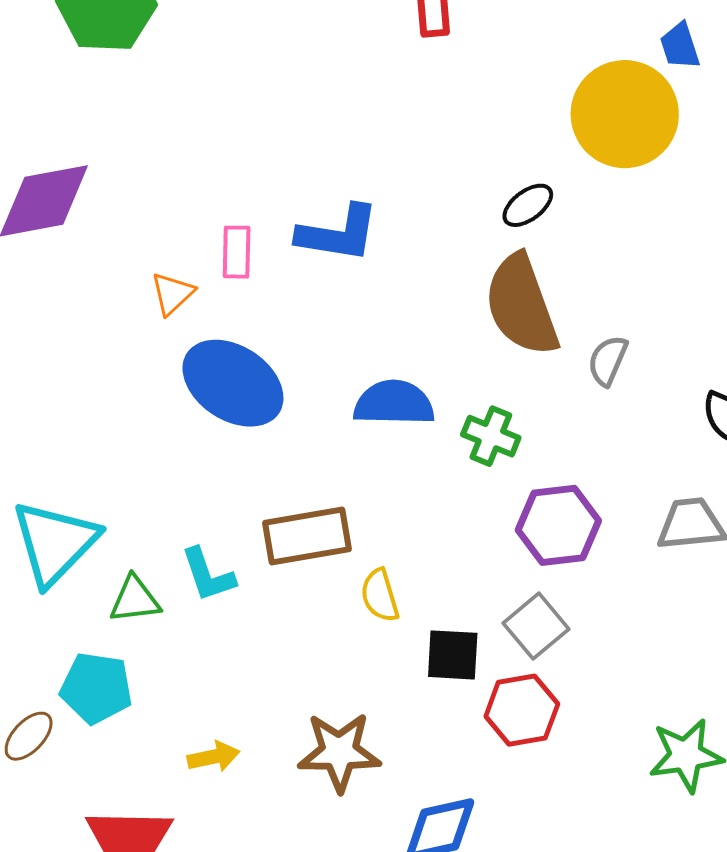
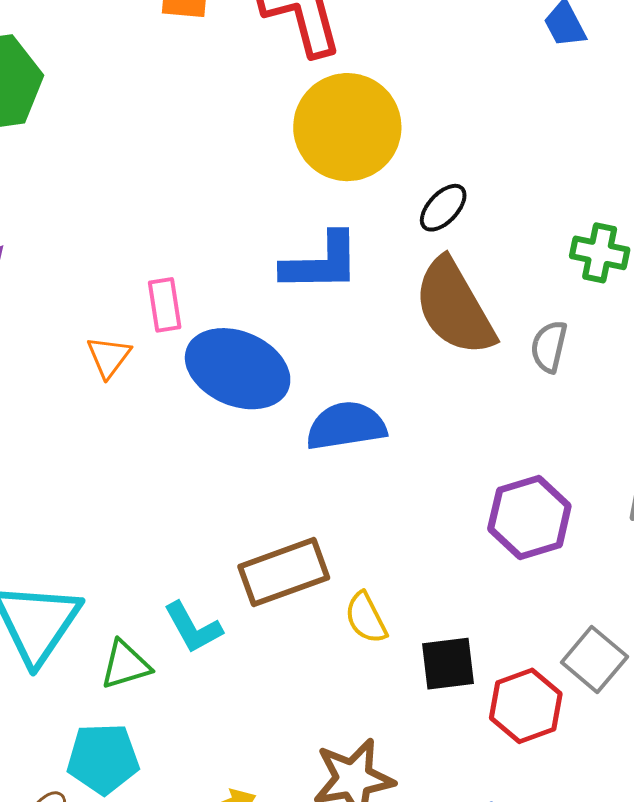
yellow circle: (625, 114) -> (347, 127), moved
blue L-shape: (338, 233) -> (321, 263), moved
blue ellipse: (233, 383) -> (238, 369), moved
green cross: (491, 436) -> (600, 253), moved
gray square: (536, 626) -> (594, 660), moved

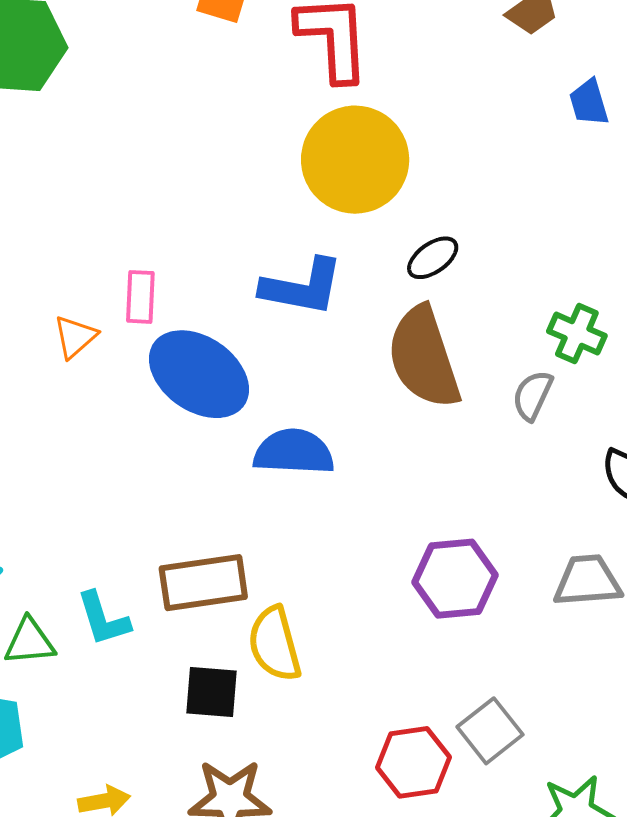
gray semicircle: (549, 347) -> (533, 395), moved
yellow semicircle: (366, 618) -> (275, 644), size x1.4
black square: (448, 664) -> (211, 692), moved

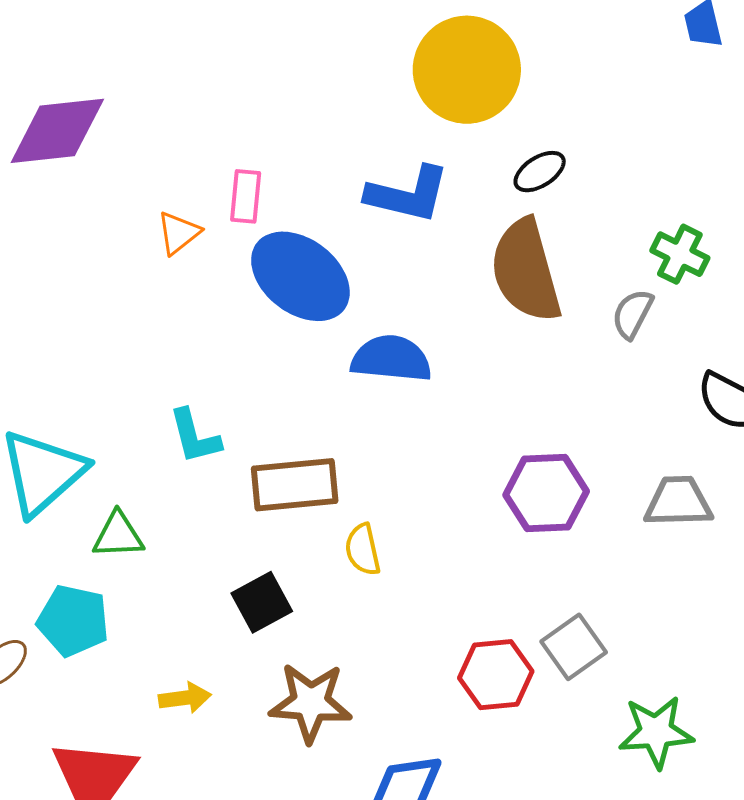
cyan L-shape: (103, 619) -> (195, 436), moved
yellow semicircle: (275, 644) -> (363, 550), size x0.7
black square: (211, 692) -> (262, 602), moved, turned -36

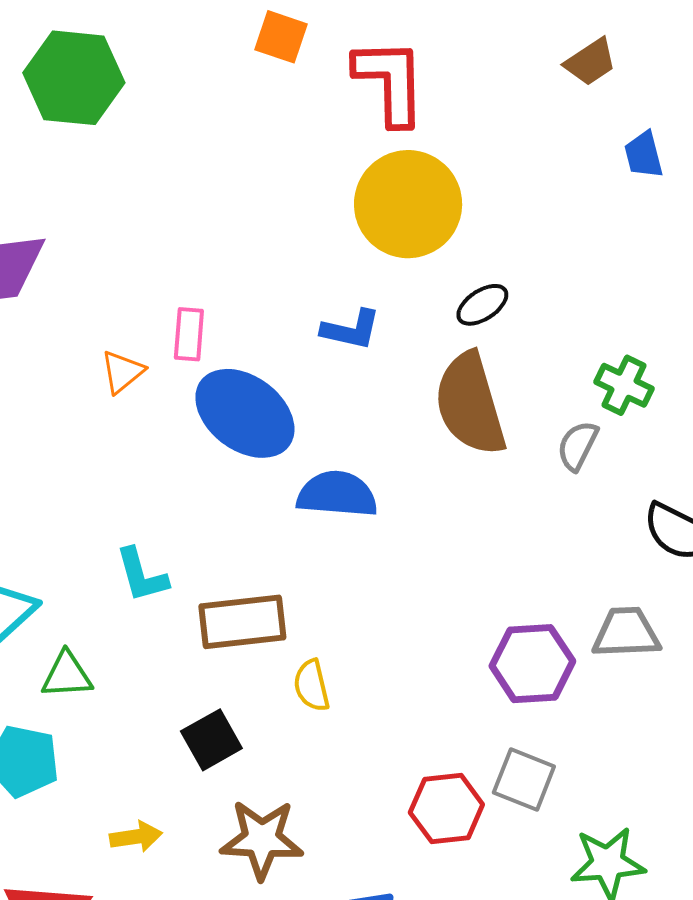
blue L-shape: (408, 194) -> (351, 330), size x0.7
purple hexagon: (546, 493) -> (532, 664), moved
gray square: (574, 647) -> (524, 779), turned -32

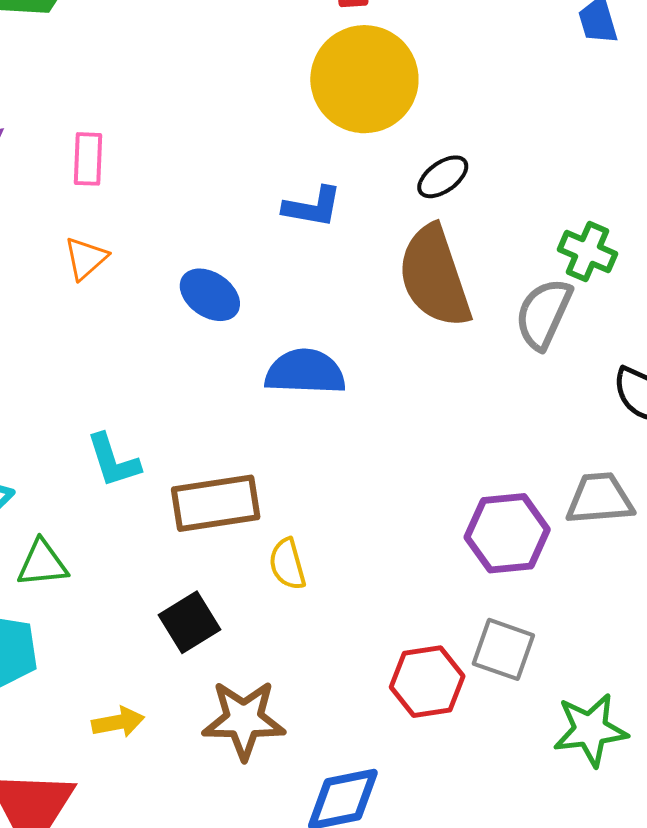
pink rectangle: (189, 334) -> (88, 159), moved
blue ellipse: (245, 413) -> (210, 295), size x0.6
gray semicircle: (578, 446) -> (544, 314), size x1.4

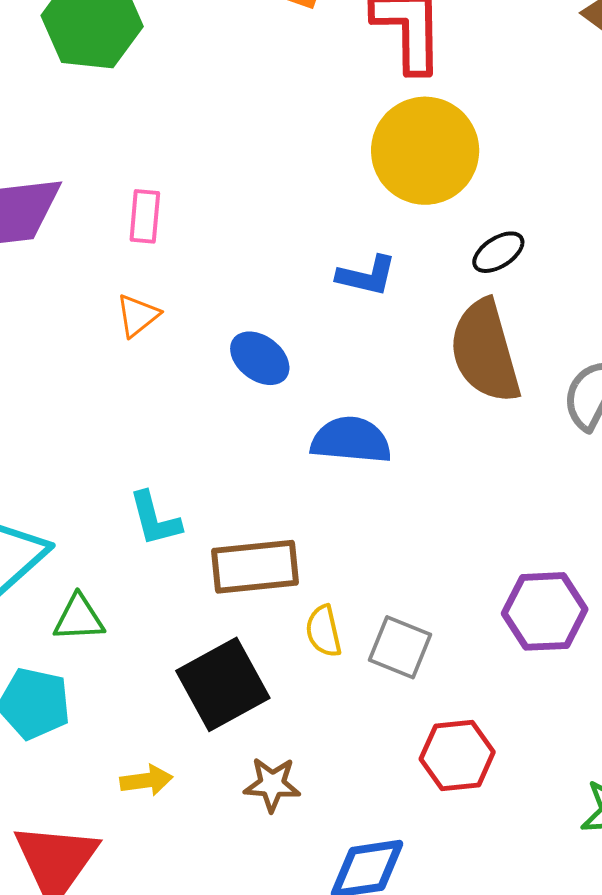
black square: (190, 622) -> (223, 684), size x1.5
gray square: (503, 649) -> (400, 647), moved
brown star: (244, 720) -> (272, 784), size x0.7

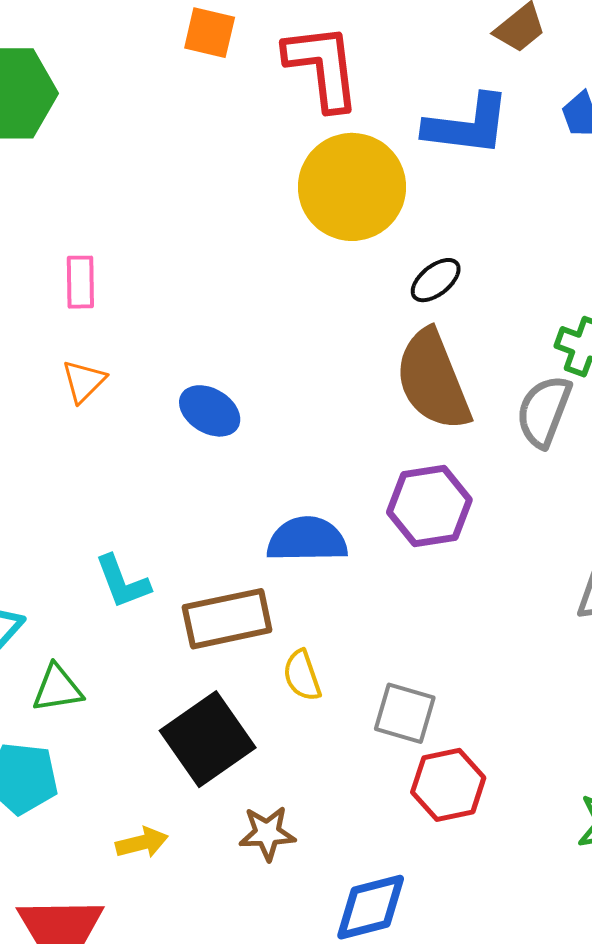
blue L-shape: (367, 276) -> (467, 125), moved, size x1.5
blue semicircle: (351, 440) -> (307, 540), moved
purple hexagon: (545, 611) -> (429, 506), moved
gray square: (400, 647) -> (405, 713), moved

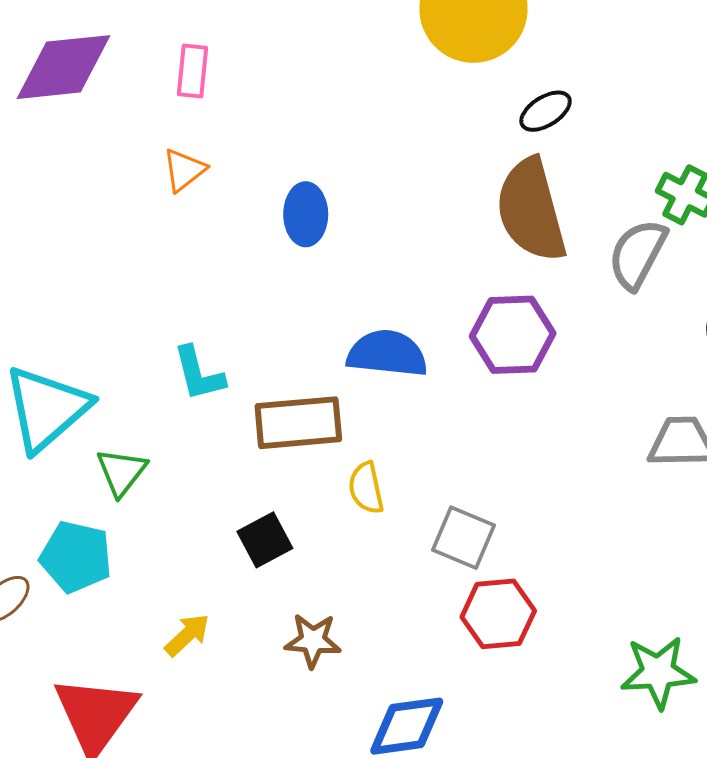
blue ellipse: (210, 411) -> (306, 214), turned 52
green triangle: (57, 689) -> (122, 472), turned -50
black square: (208, 739) -> (265, 540), size x0.6
yellow arrow: (142, 843) -> (187, 635), turned -36

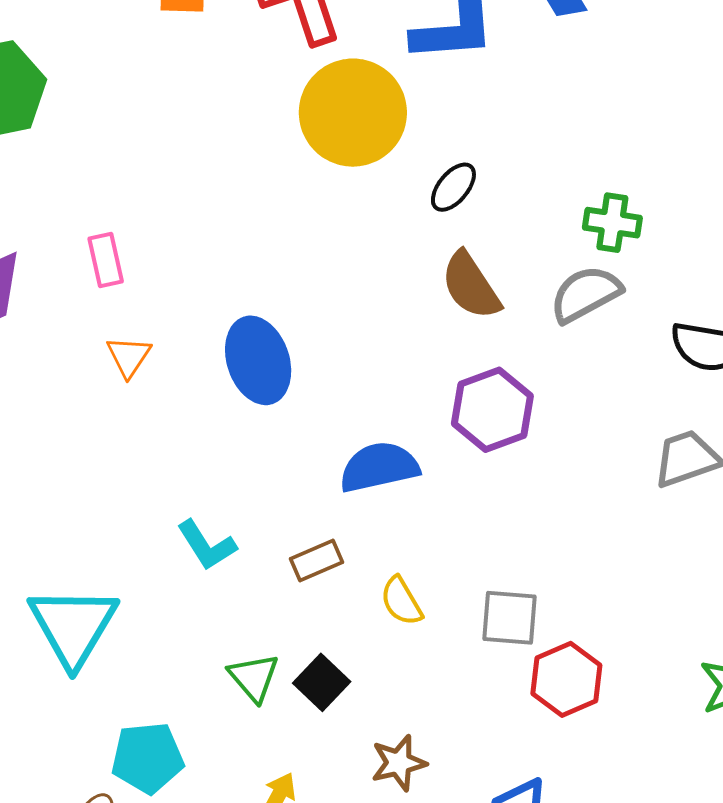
brown semicircle: (531, 210) -> (471, 286), size x0.7
blue ellipse: (306, 214) -> (258, 360), size x1.4
gray semicircle: (638, 254) -> (586, 294), turned 52
brown rectangle: (298, 423) -> (317, 561), size x0.6
green triangle: (122, 472) -> (254, 677), moved

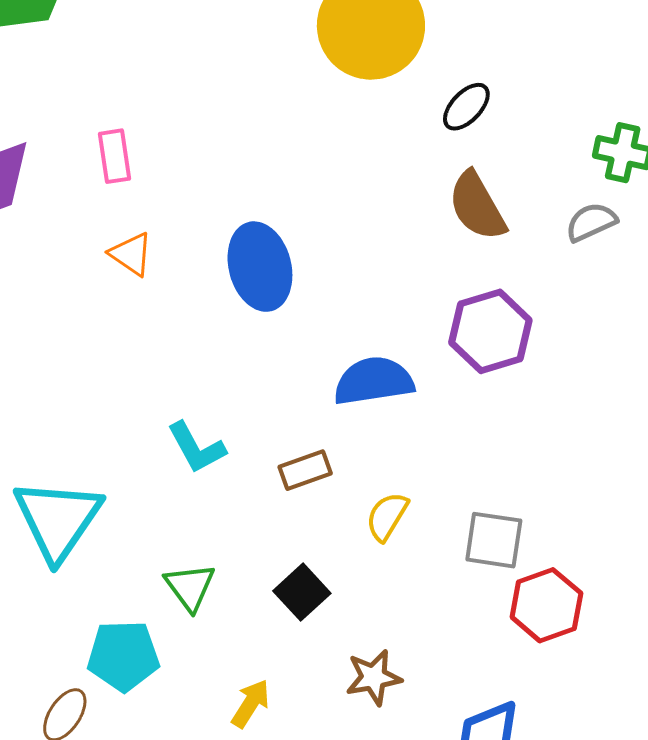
gray semicircle: (586, 294) -> (591, 222), size x0.7
orange triangle: (129, 356) -> (131, 254), turned -33
yellow semicircle: (401, 601) -> (387, 516), turned 58
green triangle: (254, 677) -> (190, 587), moved

